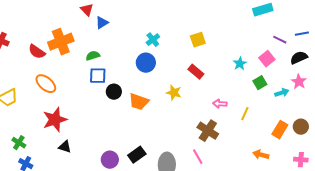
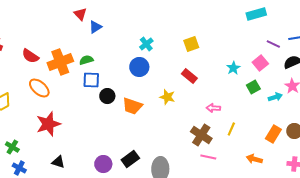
orange cross: (61, 42) -> (60, 62), moved
yellow line: (245, 114) -> (231, 129), moved
black triangle: (65, 147) -> (58, 162), moved
pink line: (198, 157) -> (208, 157), moved, turned -49

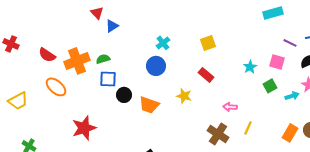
pink square: (260, 63) -> (277, 62), turned -35
red star: (48, 124) -> (84, 128), moved

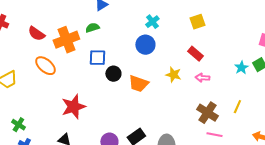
green semicircle: (103, 59) -> (92, 28), moved
cyan star: (250, 67) -> (241, 68), moved
pink arrow: (230, 107) -> (202, 78), moved

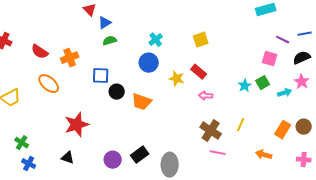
green semicircle: (92, 28) -> (110, 41), moved
orange cross: (66, 40) -> (70, 58), size x0.7
yellow star: (173, 75) -> (177, 79), moved

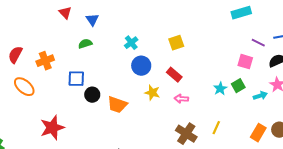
blue triangle: (105, 23) -> (92, 20), moved, turned -32
red semicircle: (40, 52) -> (15, 55), turned 84
blue circle: (149, 63) -> (141, 66), moved
yellow star: (177, 79) -> (152, 93), moved

